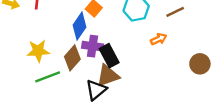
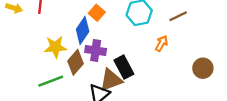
orange arrow: (159, 39) -> (162, 43), turned -35
yellow star: (38, 51) -> (55, 47), moved
black rectangle: (109, 56) -> (124, 67), moved

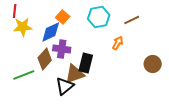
blue diamond: (83, 30) -> (51, 32), turned 30
yellow star: (55, 47) -> (23, 27), moved
black rectangle: (124, 67) -> (86, 63), turned 42

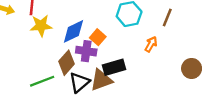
orange square: (63, 17) -> (98, 37), moved
brown line: (132, 20) -> (167, 18), turned -42
black rectangle: (86, 63) -> (114, 67), turned 60
black triangle: (65, 86) -> (79, 82), moved

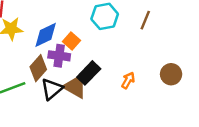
orange arrow: (151, 44) -> (128, 80), moved
black rectangle: (114, 67) -> (89, 73), turned -30
brown triangle: (101, 80) -> (75, 87), turned 50

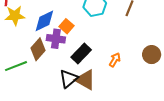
brown triangle: (75, 87) -> (85, 80), moved
black triangle: (52, 89) -> (69, 79), moved

